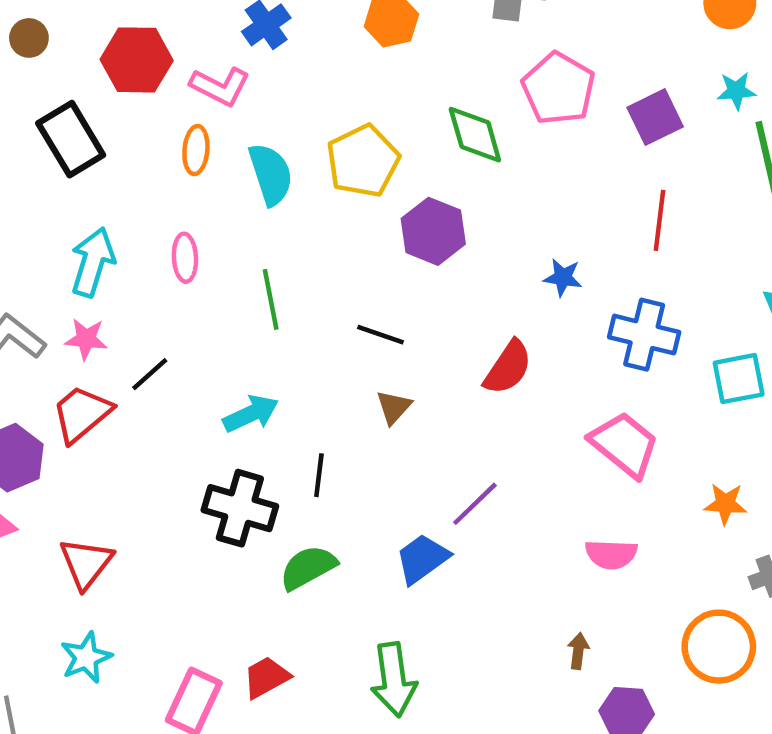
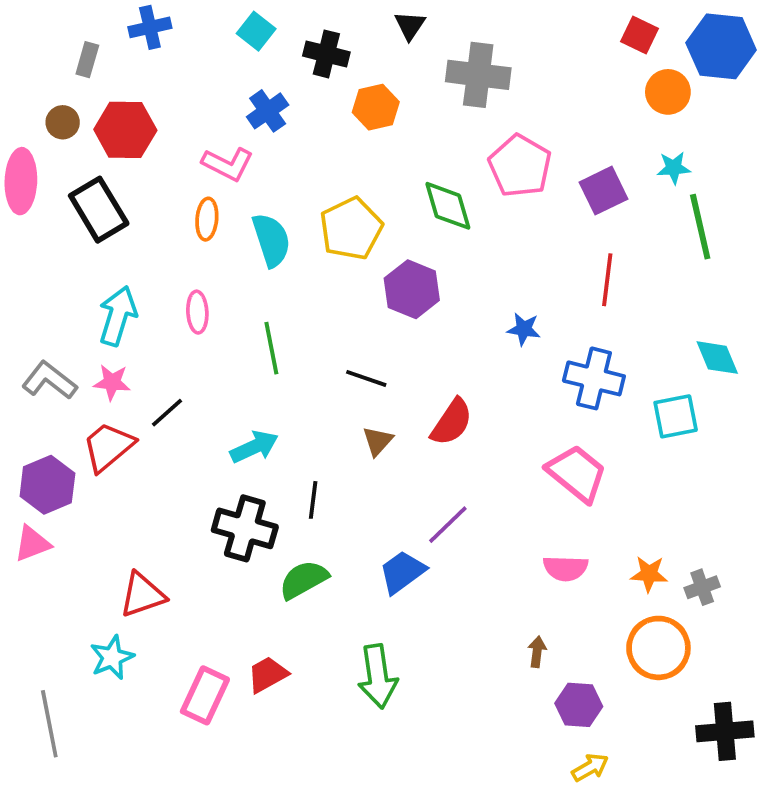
red hexagon: (137, 60) -> (125, 130), moved
red semicircle: (508, 368) -> (452, 422), moved
orange star: (725, 504) -> (649, 574), moved
red triangle: (86, 563) -> (142, 595), moved, turned 33

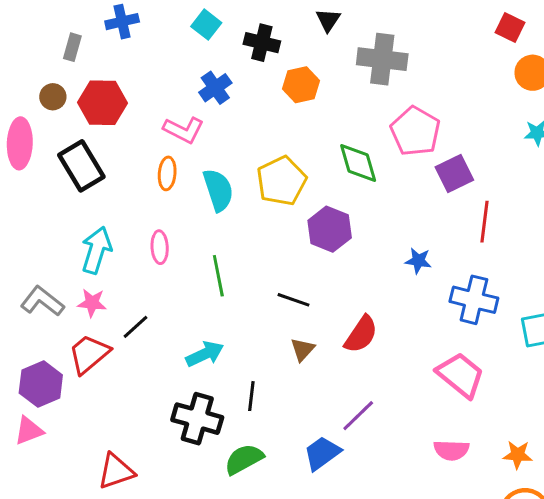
purple square: (603, 191) -> (454, 173), moved

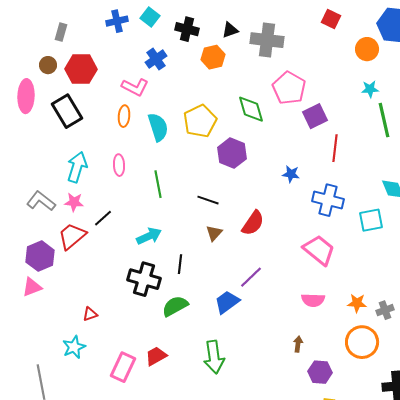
black triangle: (328, 20) -> (230, 30), moved, turned 36
blue cross: (122, 22) -> (117, 21), moved
red square: (510, 28) -> (331, 19), moved
red triangle: (116, 471) -> (90, 314), size x0.6

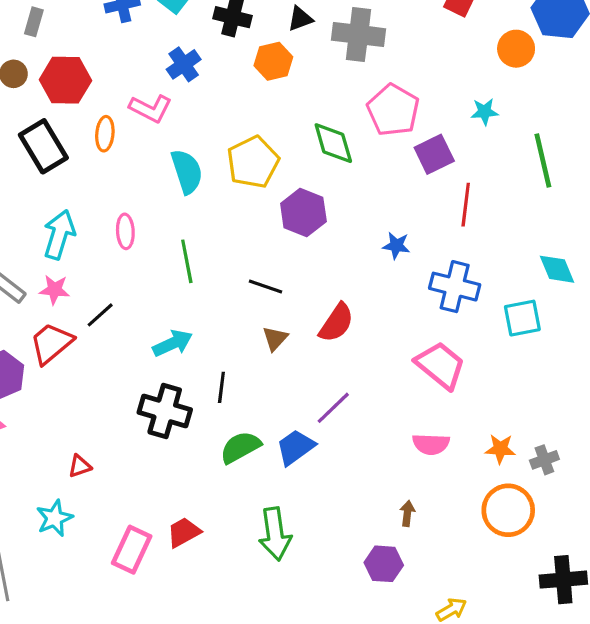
cyan star: (370, 89) -> (485, 112), moved
orange ellipse: (124, 116) -> (105, 134), moved
green semicircle: (175, 306) -> (240, 447), moved
purple hexagon: (320, 372) -> (384, 564), moved

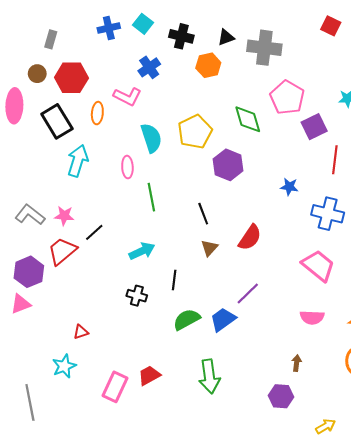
pink ellipse: (125, 231) -> (127, 167), moved
cyan arrow: (59, 235) -> (78, 161), moved
black line: (266, 287) -> (203, 214), turned 50
black cross: (165, 411) -> (137, 296), size x0.6

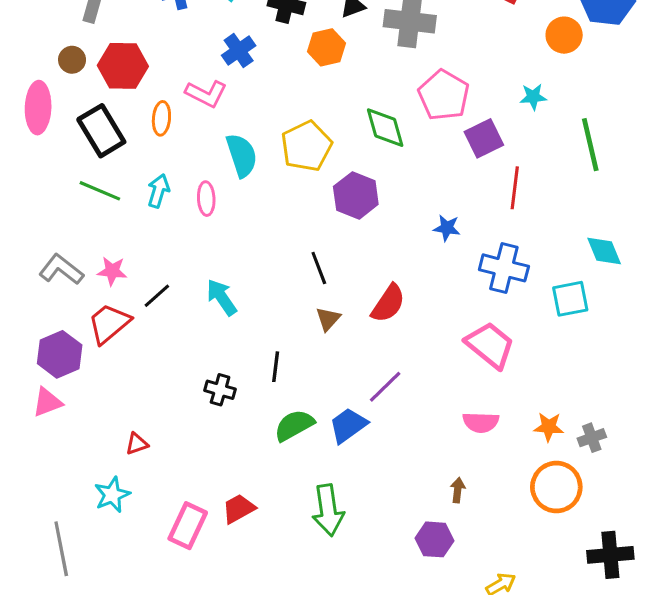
cyan arrow: (78, 161) -> (158, 191), moved, size x0.7
green line: (151, 197) -> (100, 191), moved, turned -56
cyan arrow: (142, 251) -> (222, 297), moved, turned -100

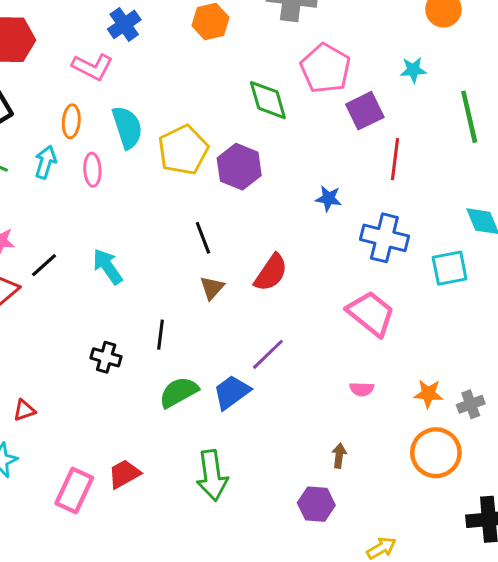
orange ellipse: (161, 118) -> (71, 121), moved
yellow pentagon: (306, 146) -> (183, 150), moved
pink semicircle: (481, 422) -> (362, 389), size x0.7

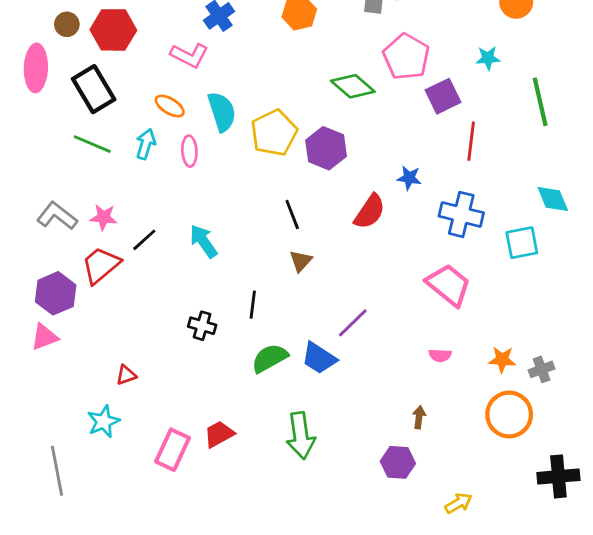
green diamond: (268, 100) -> (353, 86), turned -33
orange ellipse: (71, 121) -> (170, 106), turned -64
red semicircle: (271, 273) -> (370, 212), moved
blue trapezoid: (232, 392) -> (319, 358), turned -111

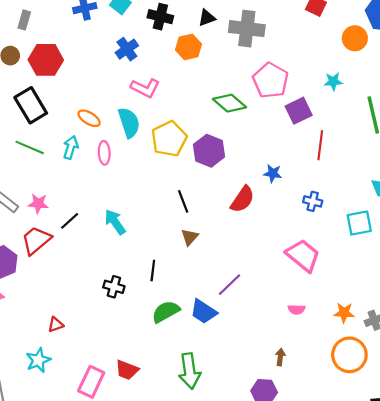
pink L-shape: (189, 55) -> (145, 88), moved
blue cross: (461, 214) -> (313, 201), size x0.6
red trapezoid: (219, 434) -> (127, 370), turned -130

